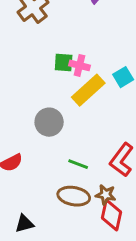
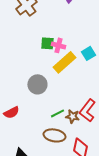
green line: (78, 164) -> (57, 113), turned -48
brown star: (106, 195) -> (72, 116), moved

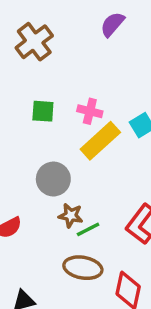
green square: (47, 43) -> (43, 111), moved
brown star: (72, 116) -> (71, 216), moved

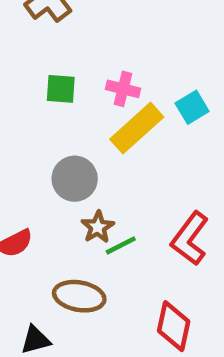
brown star: (71, 216) -> (98, 227), turned 30
brown ellipse: (83, 268) -> (79, 296), moved

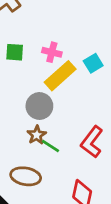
gray circle: (75, 179) -> (39, 106), moved
green line: (121, 245) -> (50, 146), turned 60

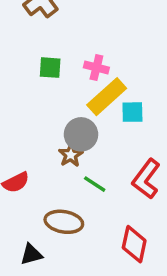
cyan square: (93, 63) -> (132, 112), moved, turned 30
brown star: (37, 135) -> (71, 155), moved

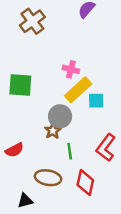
green square: (50, 68) -> (20, 85), moved, size x1.5
green line: (95, 184) -> (70, 151), turned 49
red diamond: (134, 244) -> (85, 183), moved

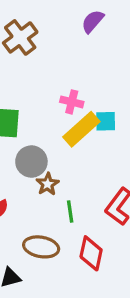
cyan square: (96, 101) -> (106, 121), moved
gray circle: (60, 116) -> (31, 162), moved

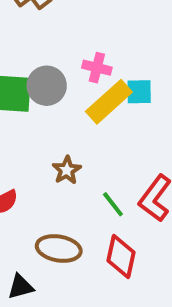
gray circle: (31, 162) -> (47, 86), moved
green line: (70, 211) -> (113, 204), moved, turned -30

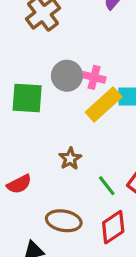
gray circle: (47, 86) -> (67, 76), moved
red diamond: (121, 257) -> (113, 227), turned 44

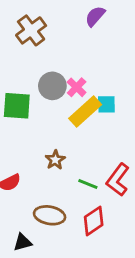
pink cross: (94, 77) -> (77, 87), turned 30
green line: (107, 186) -> (88, 184), turned -30

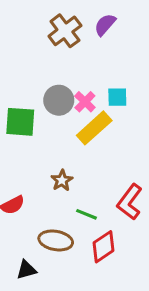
brown cross: (31, 30) -> (65, 31), moved
cyan square: (106, 104) -> (117, 97), moved
green line: (88, 184) -> (87, 214), moved

